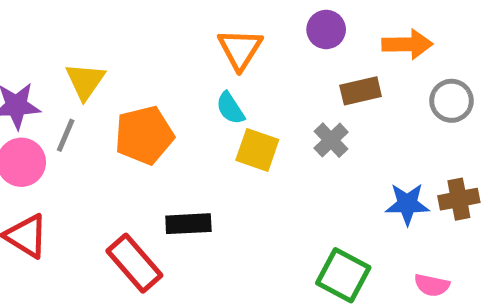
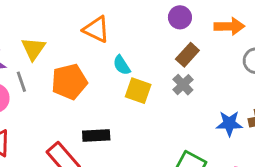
orange triangle: (240, 49) -> (96, 29), moved, turned -36
brown rectangle: (361, 91) -> (187, 55), moved, turned -35
gray line: (66, 135) -> (21, 82), turned -42

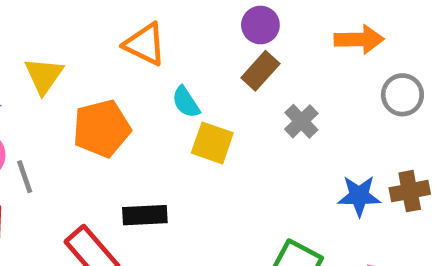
purple circle: (180, 17) -> (260, 25), moved
brown rectangle: (187, 55) -> (260, 71), moved
gray line: (21, 82) -> (25, 177), moved
gray cross: (183, 85) -> (301, 121), moved

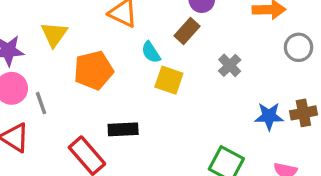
brown rectangle: (260, 71) -> (187, 31), moved

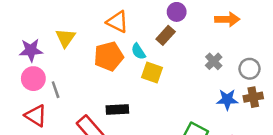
gray circle: (299, 47) -> (250, 69), moved
gray cross: (230, 65) -> (214, 61), moved
orange pentagon: (94, 70) -> (109, 56), moved

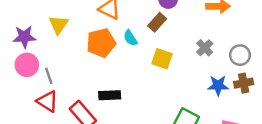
yellow square: (152, 72) -> (162, 59), moved
red triangle: (36, 116) -> (48, 101), moved

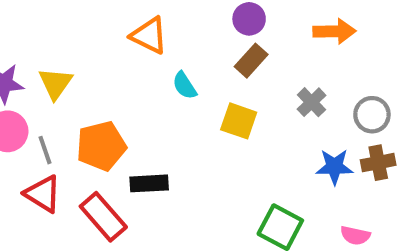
brown rectangle: (157, 22) -> (251, 61), moved
yellow triangle: (58, 25) -> (55, 83), moved
orange pentagon: (101, 43) -> (101, 146), moved

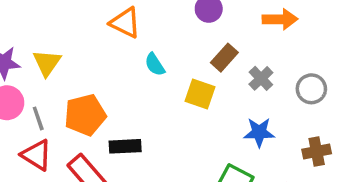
brown rectangle: (251, 61) -> (224, 58), moved
brown cross: (378, 163) -> (317, 151), moved
blue star: (334, 167) -> (259, 132), moved

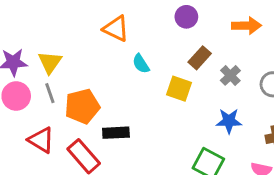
gray line: (38, 118) -> (50, 93), moved

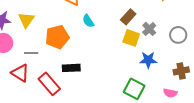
yellow square: (179, 89) -> (131, 38), moved
gray line: (50, 93) -> (31, 53), moved, turned -72
orange pentagon: (82, 106) -> (57, 37), moved

